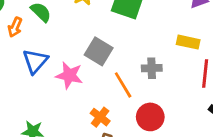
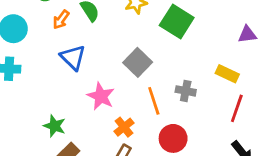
blue triangle: (35, 61) -> (73, 57), turned -40
pink star: (69, 75) -> (101, 96), moved

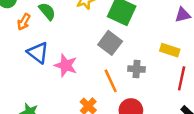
gray square: (138, 62) -> (110, 43), moved
pink star: (101, 96) -> (66, 65), moved

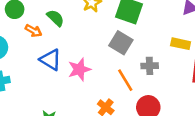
orange arrow: (24, 22) -> (33, 31), turned -84
pink star: (66, 65) -> (79, 69), turned -30

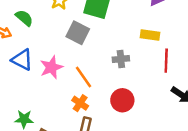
gray square: (121, 43) -> (78, 33), moved
orange line: (125, 80) -> (83, 77), moved

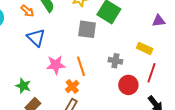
gray square: (78, 33) -> (87, 29), turned -36
pink star: (51, 67) -> (56, 65), moved
red circle: (122, 100) -> (128, 85), moved

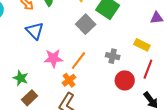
gray square: (87, 29) -> (86, 24), turned 36
orange line: (81, 66) -> (78, 60), turned 54

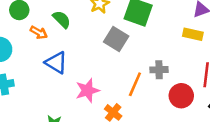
yellow rectangle: (142, 45) -> (193, 34), moved
orange line: (78, 60) -> (135, 84), moved

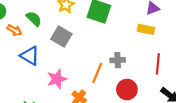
gray square: (116, 39) -> (61, 36), moved
red circle: (181, 96) -> (127, 89), moved

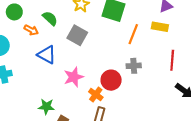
gray cross: (118, 60) -> (134, 66), moved
orange line: (97, 73) -> (133, 34), moved
red circle: (127, 89) -> (111, 80), moved

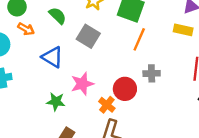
orange arrow: (31, 30) -> (26, 29), moved
orange line: (133, 34) -> (139, 39), moved
green star: (46, 107) -> (56, 102), moved

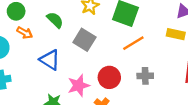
orange line: (139, 39) -> (133, 43), turned 35
red circle: (125, 89) -> (109, 77), moved

